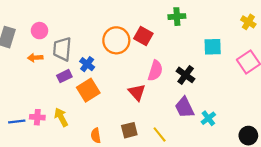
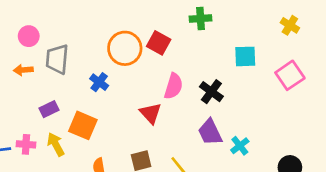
blue cross: (87, 64) -> (99, 82), moved
purple rectangle: (64, 76) -> (49, 109), moved
orange square: (88, 90) -> (83, 125), moved, turned -35

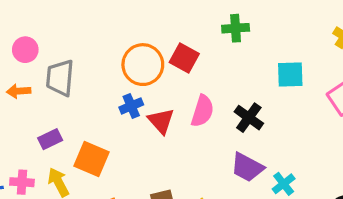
blue cross: (99, 82) -> (131, 106), moved, turned 30
red triangle: (151, 113) -> (161, 121), moved
purple trapezoid: (210, 132) -> (247, 167), turned -36

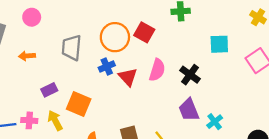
pink circle: (25, 50) -> (32, 17), moved
gray trapezoid: (60, 78) -> (72, 48), moved
purple trapezoid: (247, 167) -> (189, 110), turned 40

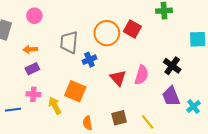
blue cross: (107, 66) -> (89, 60), moved
pink semicircle: (157, 70) -> (142, 75), moved
red triangle: (128, 77) -> (118, 78), moved
purple rectangle: (49, 90) -> (32, 69), moved
pink cross: (29, 120) -> (33, 94), moved

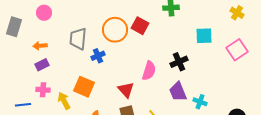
black cross: (172, 66) -> (179, 62), turned 30
red triangle: (118, 78) -> (126, 90), moved
cyan cross: (194, 107) -> (200, 102), turned -32

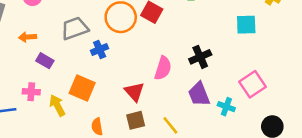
cyan square: (204, 36) -> (246, 25), moved
gray trapezoid: (78, 39) -> (75, 28), turned 65
pink square: (237, 50) -> (252, 84), moved
purple rectangle: (42, 65) -> (45, 61), moved, turned 56

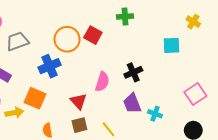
gray trapezoid: (75, 28) -> (17, 41), moved
blue cross: (100, 49) -> (49, 66), size x1.5
pink square: (252, 84) -> (195, 94), moved
yellow arrow: (57, 105) -> (14, 113), turned 108

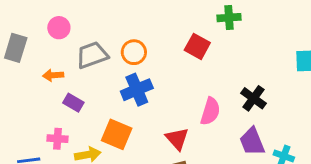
green cross: (125, 16) -> (229, 18), moved
orange circle: (67, 39) -> (134, 52), moved, size x0.7
black cross: (133, 72) -> (254, 98), turned -30

